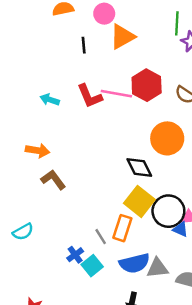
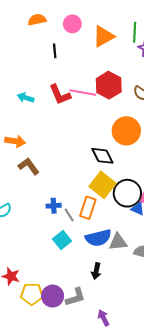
orange triangle: (122, 37) -> (103, 36), moved
blue cross: (75, 255) -> (54, 206), moved, turned 32

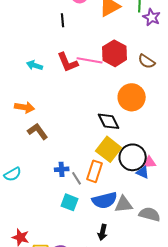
cyan square: (62, 240) -> (70, 202), turned -30

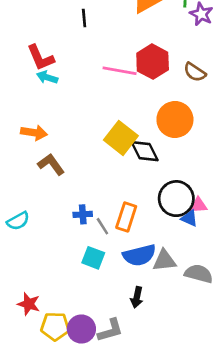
red L-shape: (68, 62) -> (41, 58), moved
yellow square: (109, 149) -> (121, 138), moved

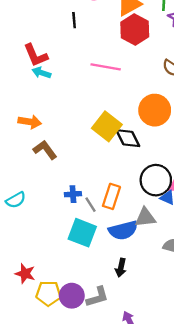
red hexagon: (153, 62) -> (135, 30), moved
cyan square: (93, 258) -> (82, 233), size x1.4
gray triangle: (164, 260) -> (145, 217), moved

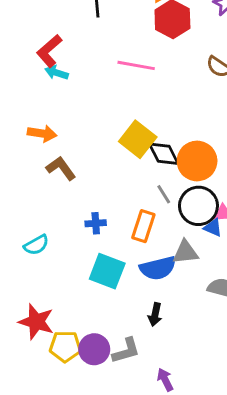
red L-shape: (36, 55) -> (49, 51), turned 72
orange circle: (155, 110) -> (197, 161), moved
cyan semicircle: (16, 200) -> (36, 245), moved
gray line: (90, 205) -> (164, 194), moved
red star: (25, 274) -> (36, 322), size x1.4

